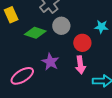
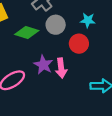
cyan star: (101, 27) -> (88, 20), moved
pink arrow: (80, 65) -> (61, 68), moved

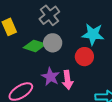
cyan star: (88, 20) -> (93, 34), size x1.5
gray circle: (56, 25) -> (53, 43), moved

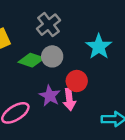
cyan star: (93, 34) -> (99, 47), turned 30
red circle: (84, 57) -> (77, 81), moved

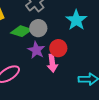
purple star: (50, 96) -> (36, 50), moved

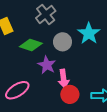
gray circle: (38, 28) -> (63, 42), moved
red circle: (58, 48) -> (70, 94), moved

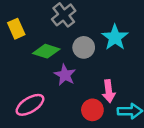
pink arrow: (64, 79) -> (109, 91), moved

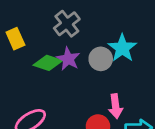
gray circle: (84, 47) -> (101, 59), moved
purple star: (65, 75) -> (68, 59), moved

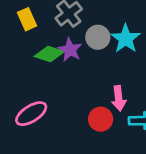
yellow rectangle: (15, 39) -> (27, 19), moved
gray circle: (101, 59) -> (98, 37), moved

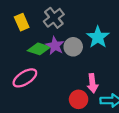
gray circle: (98, 37) -> (73, 47), moved
pink ellipse: (31, 114) -> (25, 78), moved

